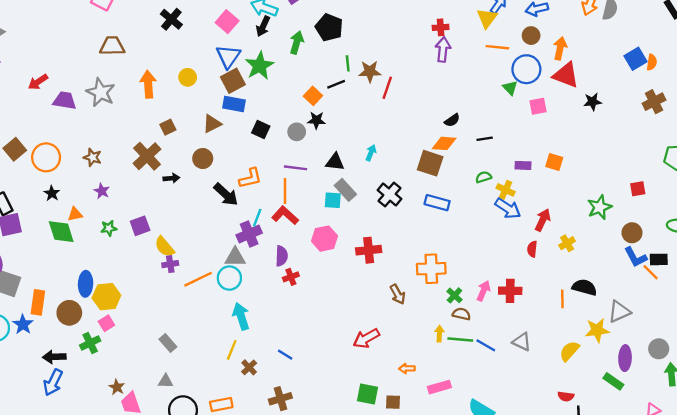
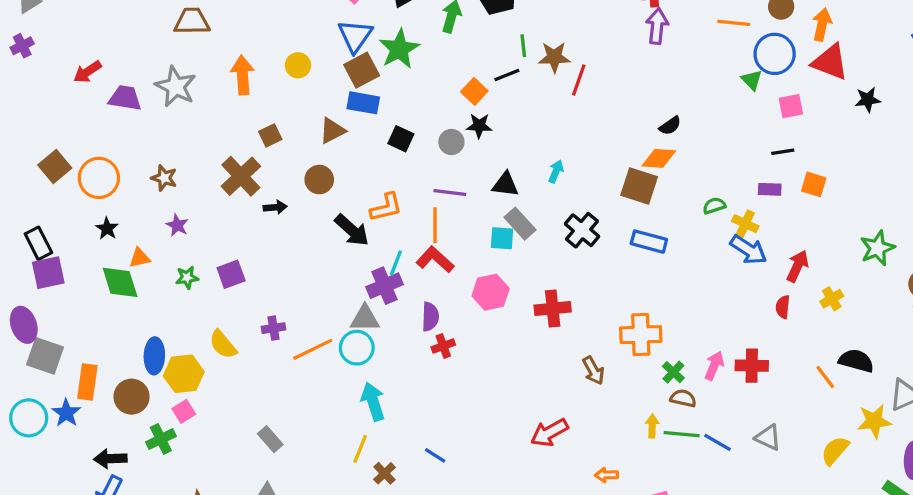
black line: (485, 139) -> (783, 152), moved
yellow semicircle: (164, 247) -> (223, 344), moved
orange line: (562, 299) -> (825, 377), turned -36

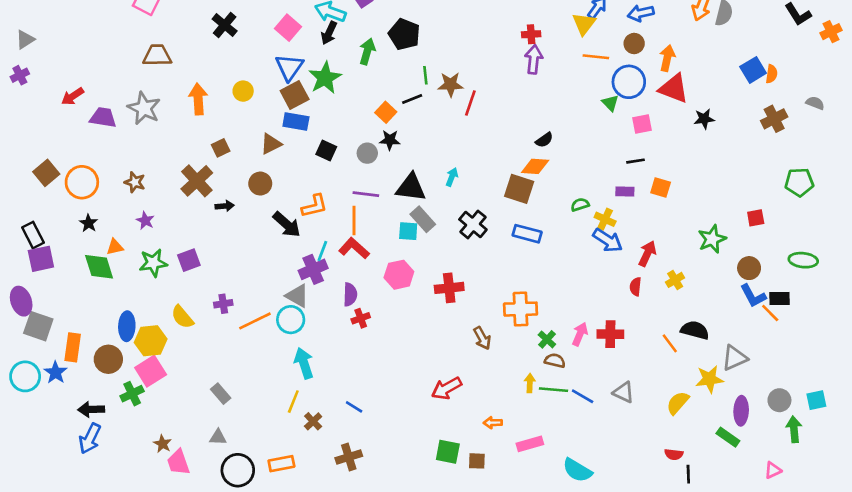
black triangle: (505, 184) -> (411, 188), size x1.4
green star: (187, 277) -> (153, 263), size x1.5
gray triangle: (365, 318) -> (297, 296), turned 30
pink square: (184, 411) -> (151, 371), size x1.6

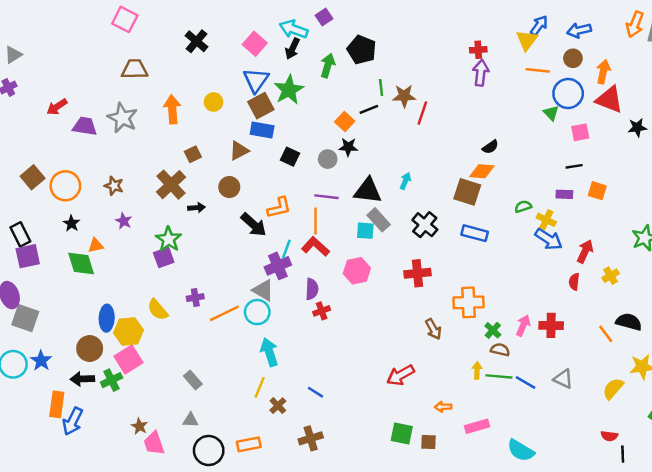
green star: (153, 263) -> (169, 239), moved, turned -30
red cross: (449, 288) -> (418, 273), moved
orange rectangle: (73, 347) -> (57, 404), moved
black arrow: (91, 409) -> (82, 379), moved

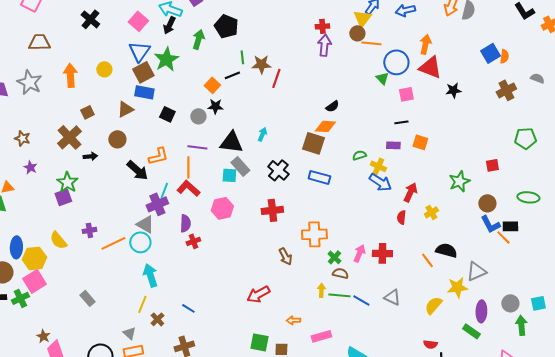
brown circle: (573, 58) -> (357, 33), moved
gray triangle: (190, 420) -> (129, 333), moved, turned 40

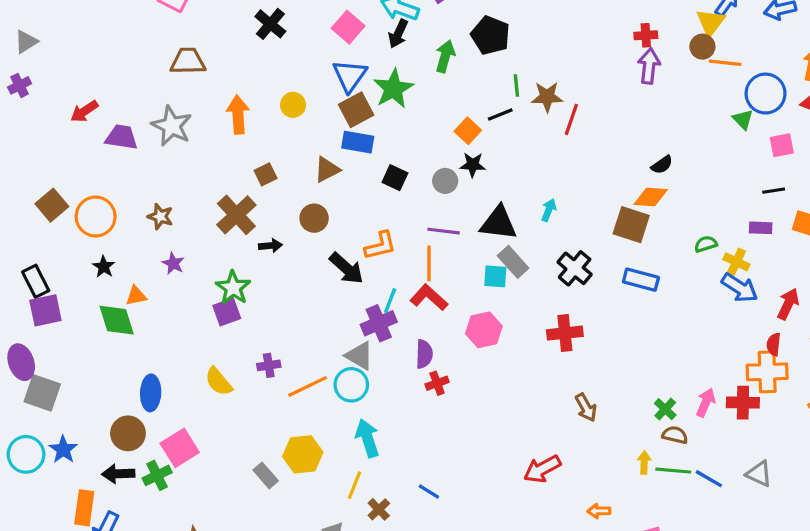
orange cross: (314, 234) -> (767, 372), moved
yellow hexagon: (34, 258) -> (303, 454), moved

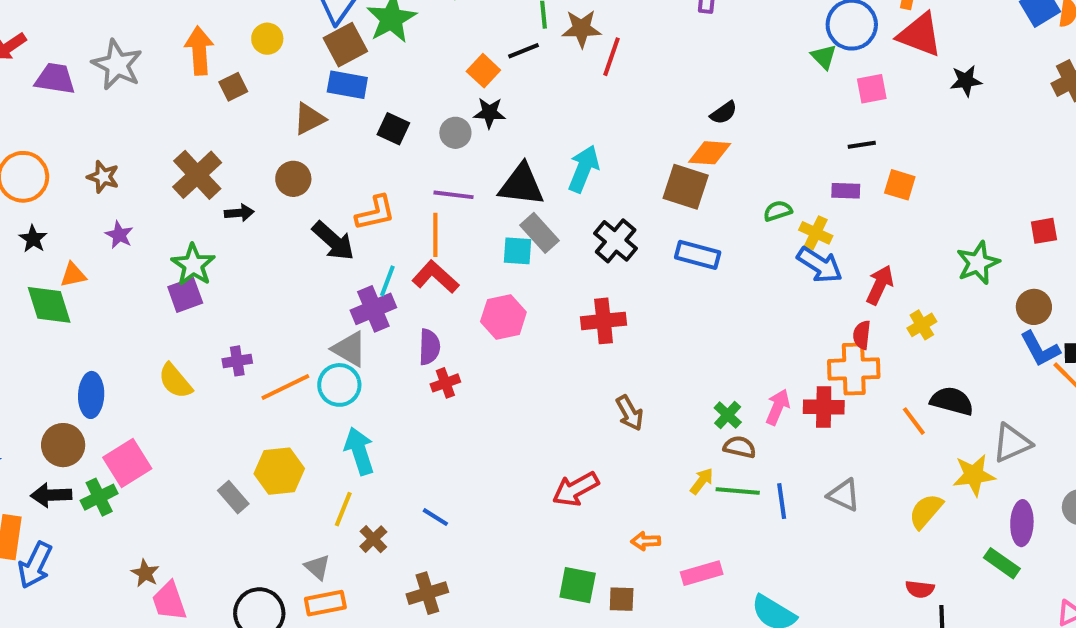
brown square: (266, 174) -> (233, 87), moved
cyan arrow: (549, 210) -> (584, 169), size x1.6
yellow arrow: (644, 462) -> (702, 481), turned 35
blue line: (709, 479) -> (782, 501), turned 52

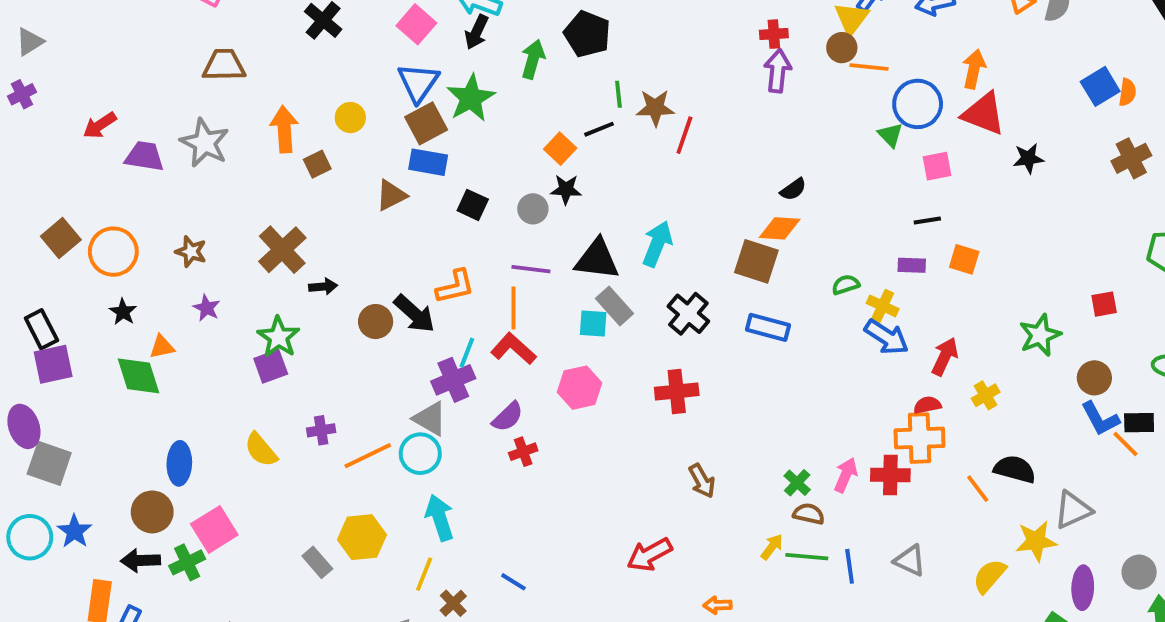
brown circle: (293, 179) -> (376, 322), moved
red semicircle: (862, 335) -> (927, 405), turned 72
purple semicircle: (429, 347) -> (508, 417), turned 44

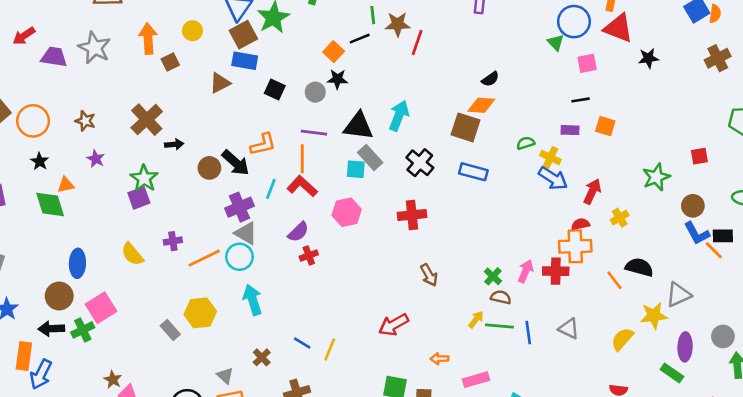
purple cross: (453, 380) -> (239, 207), moved
yellow line: (424, 574) -> (330, 350), moved

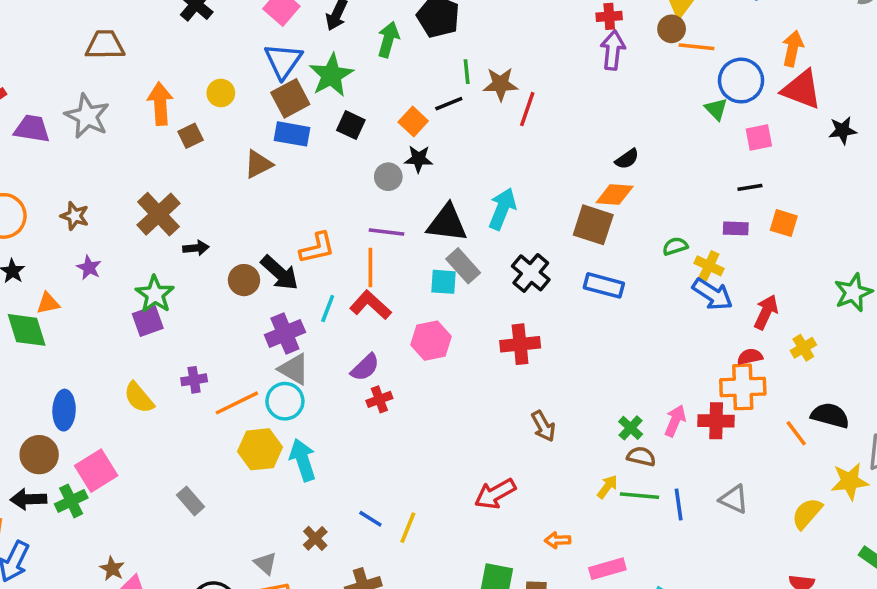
black square: (275, 90) -> (351, 125), moved
yellow hexagon: (200, 313) -> (260, 449), moved

